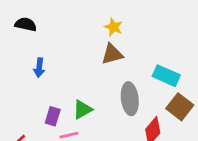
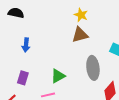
purple rectangle: (53, 116) -> (23, 78), moved

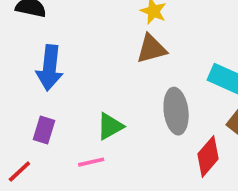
blue arrow: (26, 45) -> (50, 68), size x1.6

